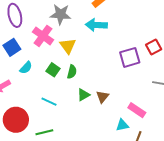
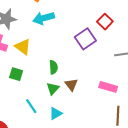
green semicircle: (72, 72) -> (53, 67), moved
cyan line: (49, 102) -> (31, 106), moved, turned 49
cyan triangle: (122, 125) -> (56, 113), moved

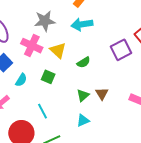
green semicircle: (53, 67) -> (84, 62), moved, turned 56
cyan line: (31, 106) -> (43, 111), moved

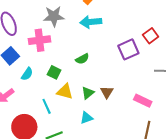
pink cross: (32, 46) -> (39, 40), turned -35
yellow triangle: (58, 50) -> (65, 92), moved, turned -30
green semicircle: (84, 62) -> (82, 59), moved

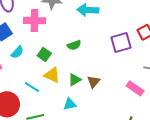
pink rectangle: (143, 101) -> (135, 88), moved
cyan line: (47, 106) -> (32, 87), turned -42

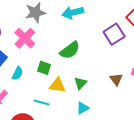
pink cross: (34, 21) -> (25, 38), turned -30
green semicircle: (74, 45) -> (70, 50), size x1.5
brown triangle: (94, 82) -> (116, 79), moved

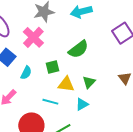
green square: (44, 68) -> (53, 67), turned -32
cyan triangle: (83, 108) -> (82, 104), moved

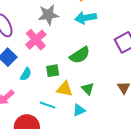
green triangle: (89, 82) -> (88, 89), turned -32

